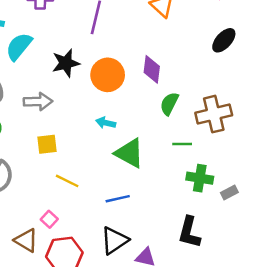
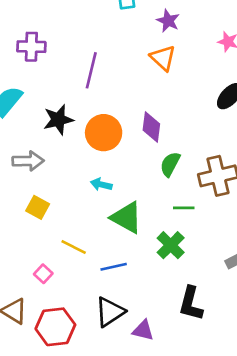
yellow square: (47, 144) -> (38, 207), turned 35
green cross: (200, 178) -> (171, 245), moved, turned 35
yellow line: (67, 181) -> (74, 247), moved
pink square: (49, 219) -> (43, 274), moved

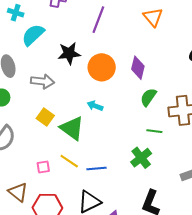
green triangle: (127, 218) -> (72, 128), moved
yellow line: (74, 247) -> (69, 161), moved
pink square: (43, 274) -> (43, 167), turned 32

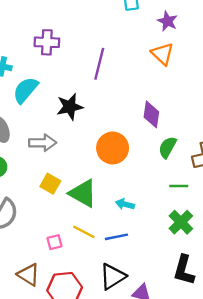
orange circle: (102, 67) -> (113, 148), moved
cyan arrow: (95, 106) -> (125, 204), moved
green cross: (141, 158) -> (181, 222), moved

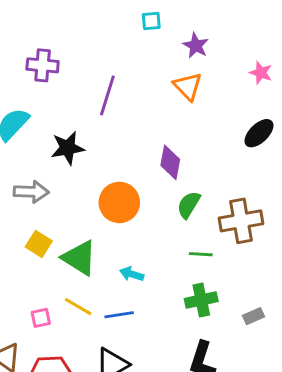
green cross: (181, 222) -> (201, 300), turned 30

